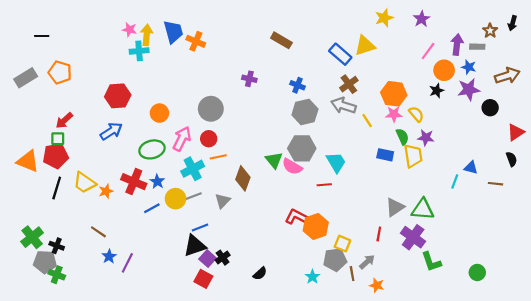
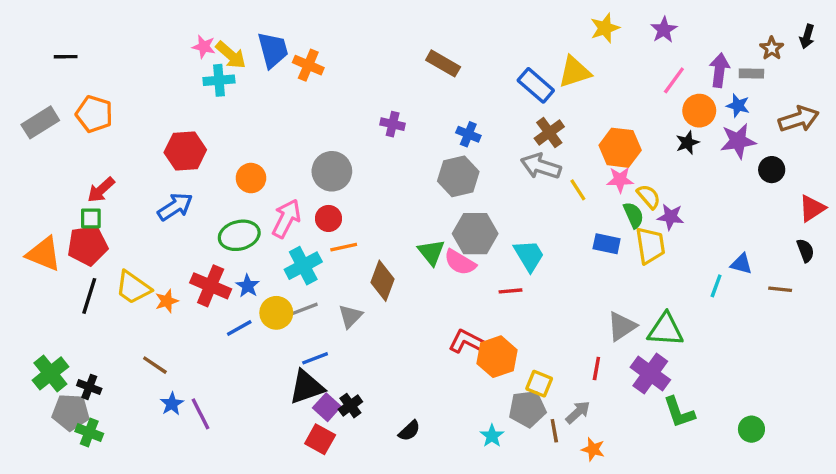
yellow arrow: (147, 35) -> (231, 55), turned 126
gray hexagon: (305, 112) -> (458, 176), moved
yellow semicircle: (416, 114) -> (649, 197), moved
purple line: (127, 263) -> (200, 414), turned -54

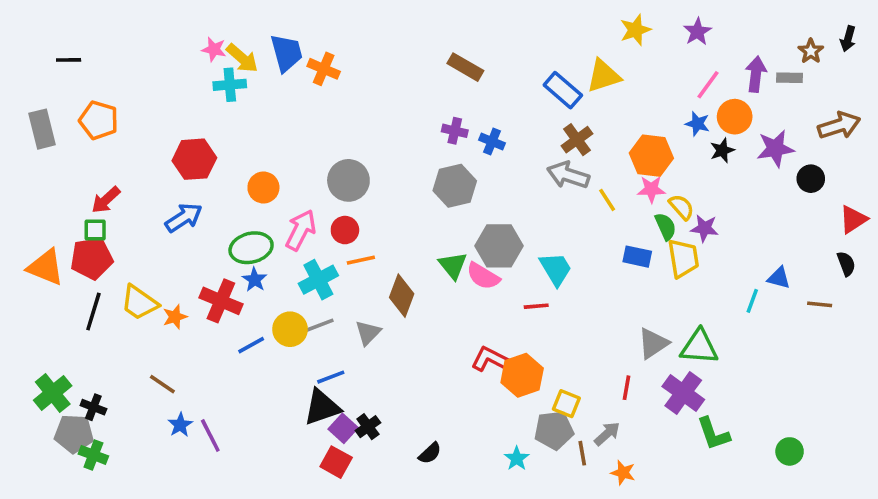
blue star: (738, 106) -> (697, 124), moved
gray rectangle: (40, 122) -> (42, 129), turned -72
purple cross: (393, 124) -> (455, 131), moved
gray hexagon: (458, 176) -> (455, 186), moved
blue star: (248, 286) -> (255, 280), moved

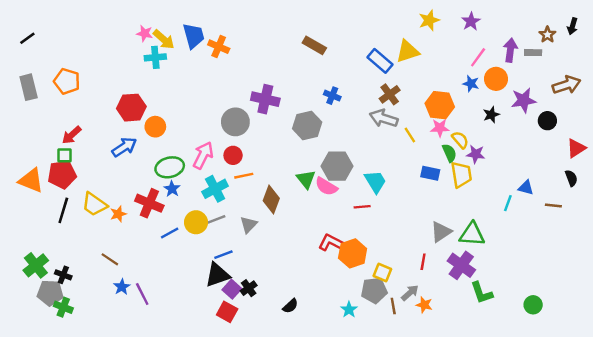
black line: (69, 60) -> (27, 38), moved, turned -35
purple cross: (455, 131) -> (265, 99), moved, size x1.6
black star: (722, 150) -> (491, 115), moved
orange circle: (263, 188) -> (155, 127), moved
orange star: (623, 473) -> (424, 305), moved

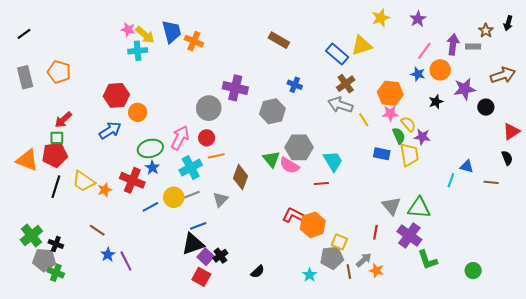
gray triangle: (441, 232) -> (391, 206), turned -36

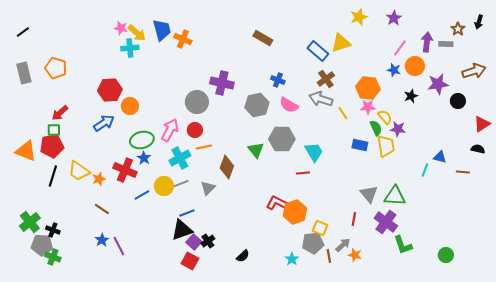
black semicircle: (507, 158) -> (478, 149), turned -56
pink semicircle: (289, 165) -> (289, 105), moved
brown line: (97, 230) -> (102, 209), moved

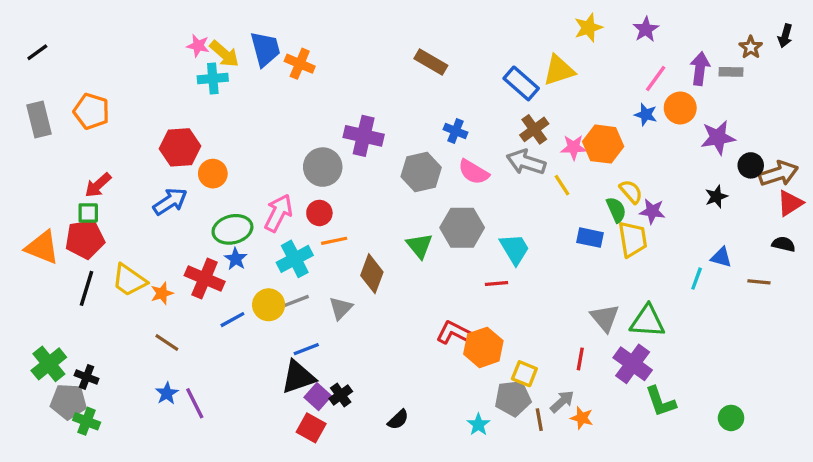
brown arrow: (474, 71) -> (779, 174), moved
black star: (411, 96) -> (716, 197), moved
pink star: (368, 107) -> (574, 147), moved

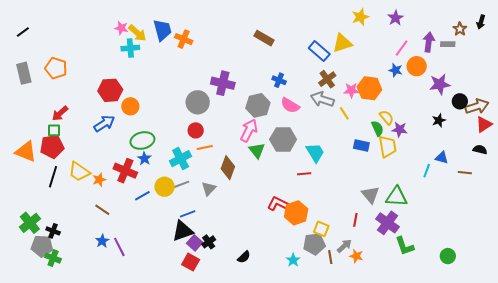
pink arrow: (278, 213) -> (249, 130), moved

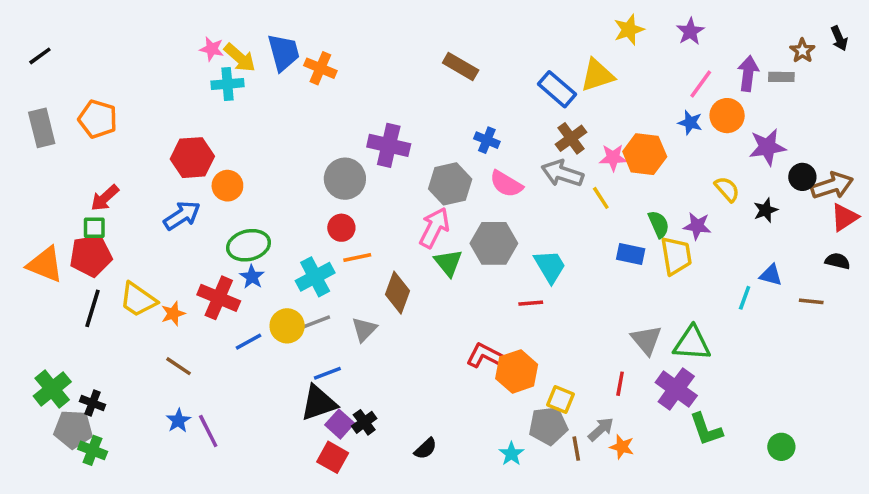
black arrow: (481, 22) -> (839, 38), turned -40
yellow semicircle: (387, 117) -> (727, 189), moved

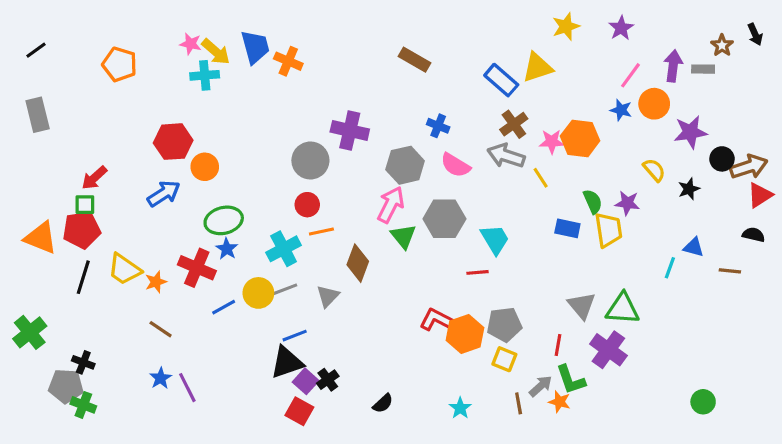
orange pentagon: (98, 119) -> (120, 64), moved
green cross: (52, 389) -> (30, 332), moved
gray pentagon: (548, 426) -> (504, 325), moved
green L-shape: (706, 429) -> (571, 380), moved

